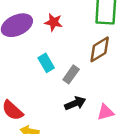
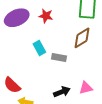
gray rectangle: (71, 74) -> (59, 57), turned 64
black arrow: (75, 103) -> (62, 92), moved

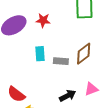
brown diamond: (82, 38) -> (84, 54), moved
cyan rectangle: (39, 48) -> (40, 54), turned 32

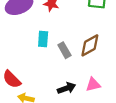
gray rectangle: (61, 61) -> (64, 50), turned 48

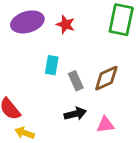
black arrow: (67, 88) -> (75, 114), moved

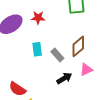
pink triangle: (105, 125) -> (86, 70), moved

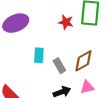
red star: (38, 18) -> (66, 22), moved

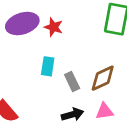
red star: (66, 22) -> (54, 27), moved

